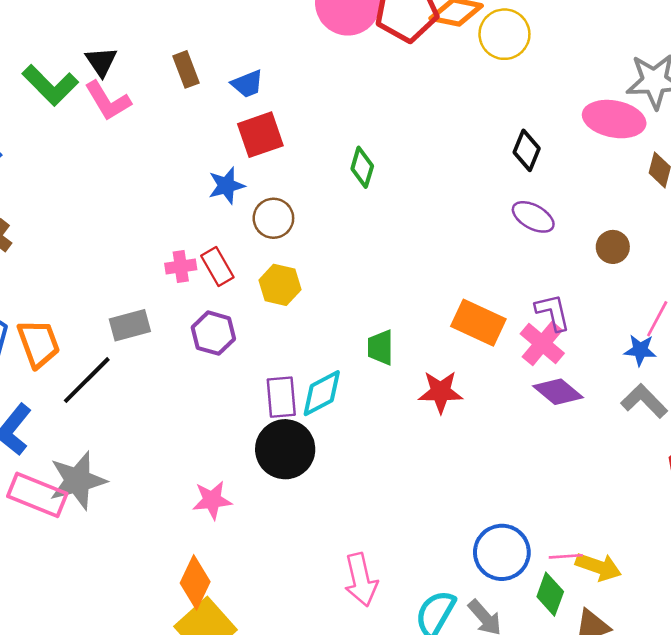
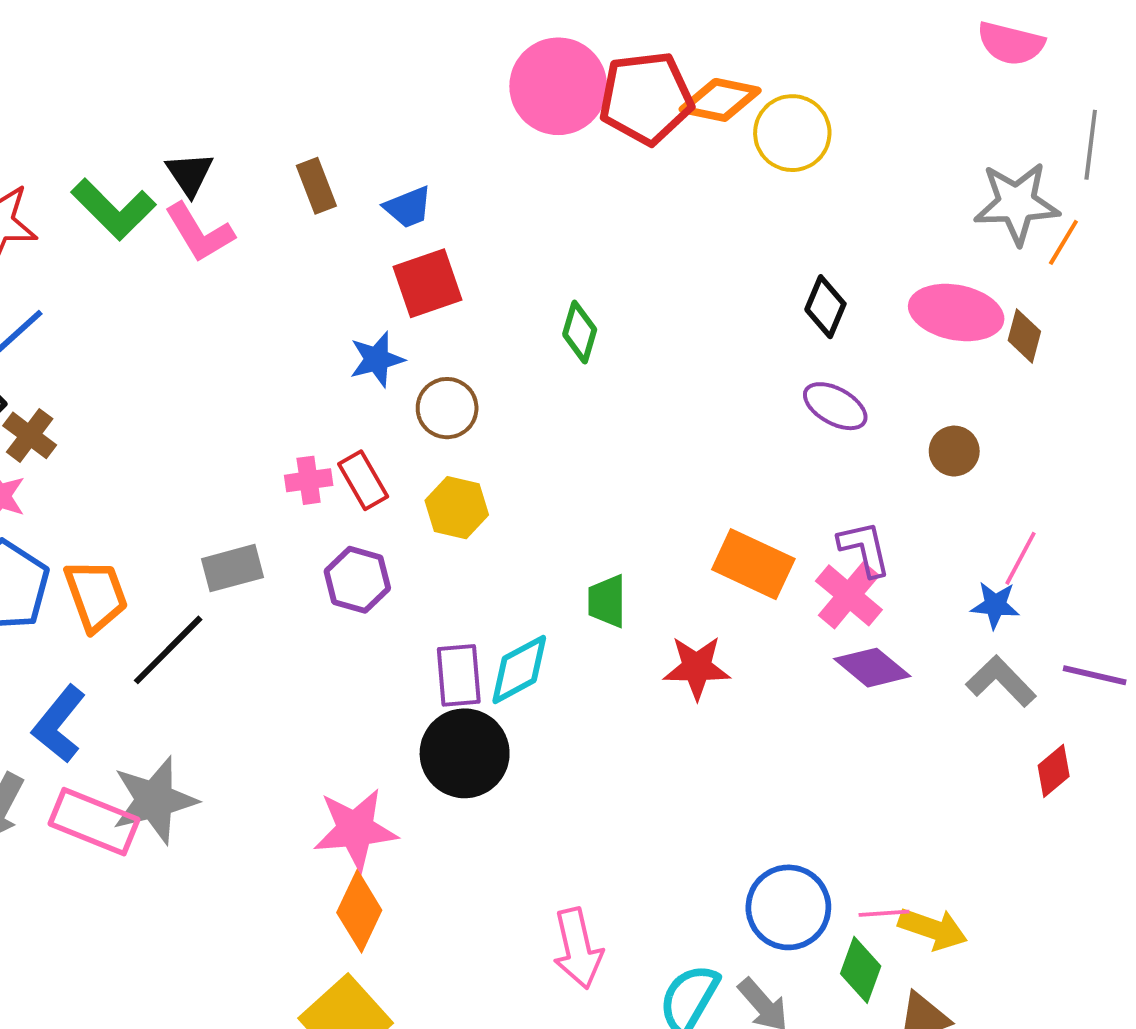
pink ellipse: (614, 119) -> (956, 313), moved
pink star: (212, 500) -> (355, 829), size x1.4
orange diamond: (195, 582) -> (359, 911), moved

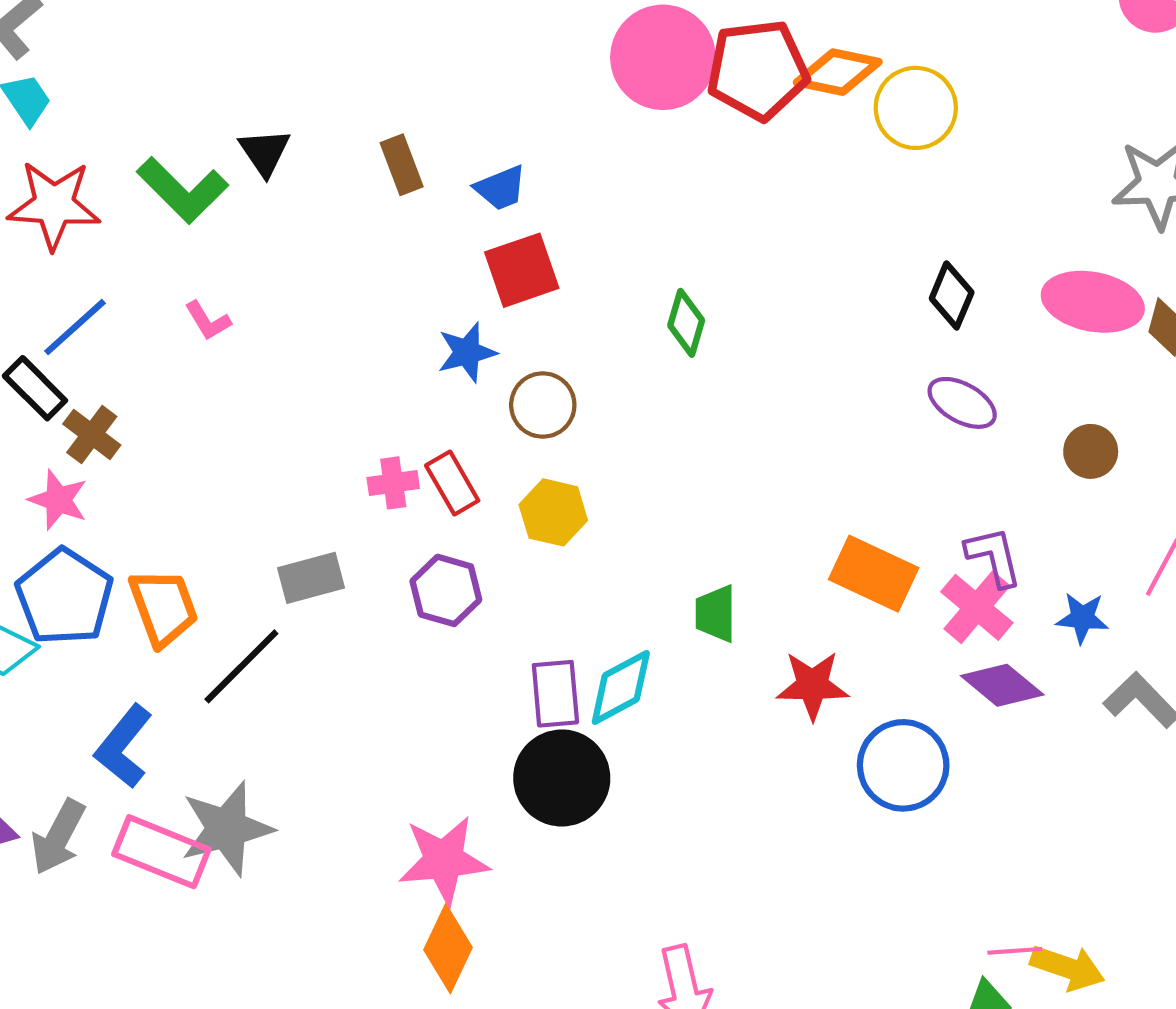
pink L-shape: (199, 233) -> (208, 321), moved, size x0.6
blue star: (995, 605) -> (1082, 618), moved
blue circle: (788, 907) -> (903, 765), moved

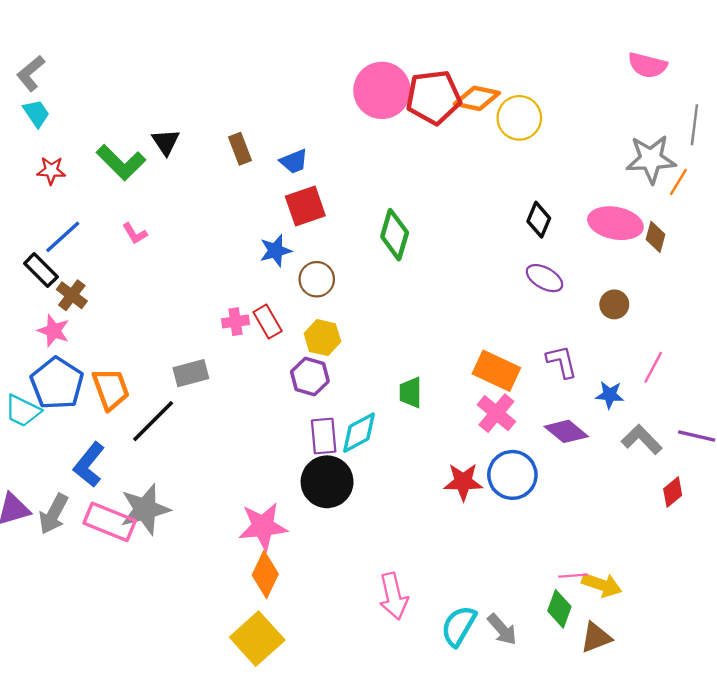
red star: (54, 205) -> (51, 171), size x0.6
green diamond: (686, 323) -> (395, 235), size x1.4
purple hexagon: (446, 590) -> (310, 377), moved
pink cross: (977, 607) -> (496, 413), moved
red star: (813, 685) -> (463, 482), moved

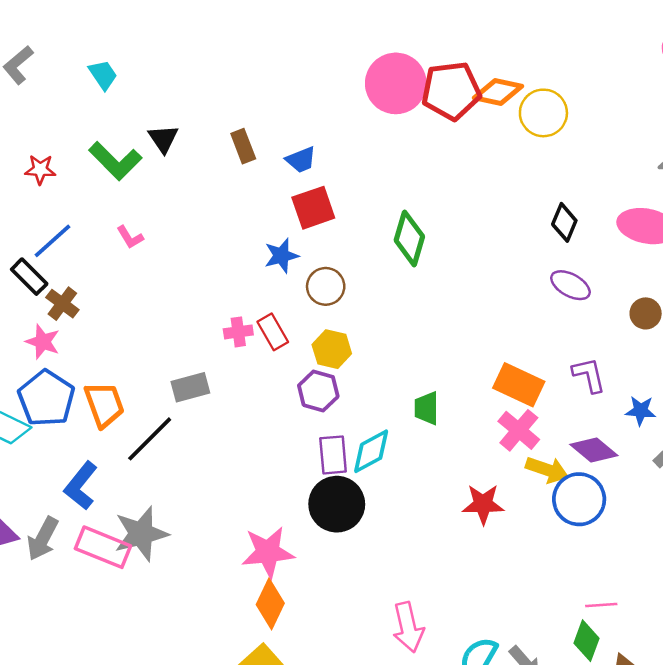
cyan trapezoid: (36, 113) -> (103, 75), moved
blue circle: (512, 475) -> (579, 499), moved
yellow arrow: (602, 585) -> (547, 470), moved

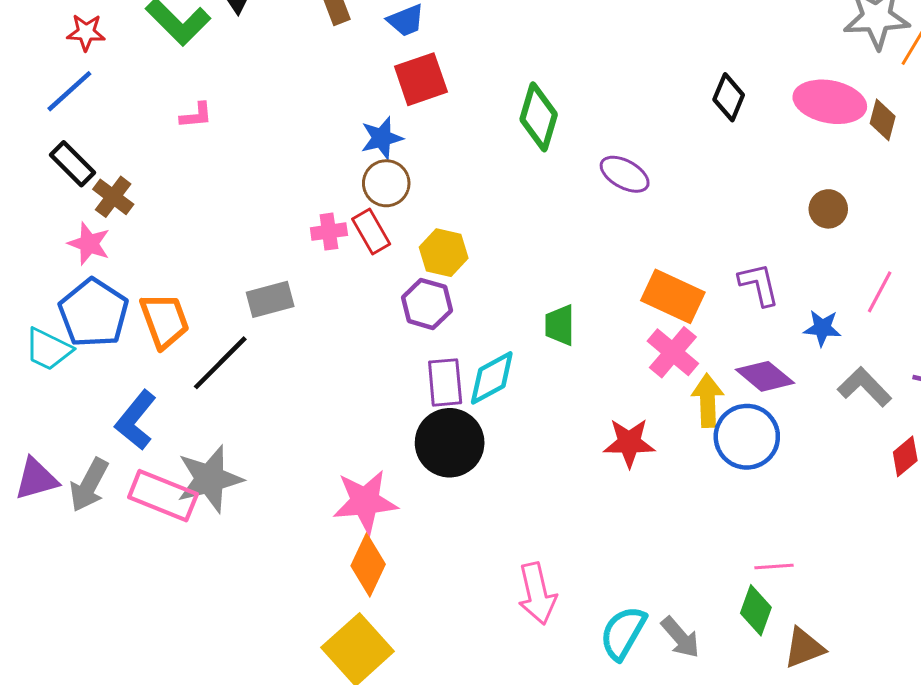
pink L-shape: (130, 237) -> (196, 115), turned -64
blue line: (53, 241) -> (69, 91), moved
purple ellipse: (570, 285) -> (625, 174), moved
brown circle: (326, 286) -> (386, 183), moved
yellow arrow: (547, 470) -> (708, 401), turned -111

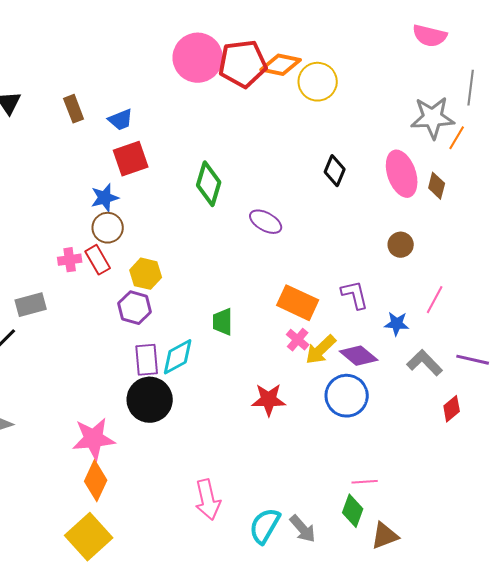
pink ellipse: (830, 102) -> (402, 174), turned 60
pink cross: (673, 352) -> (298, 340), size x0.7
yellow arrow: (708, 401) -> (321, 350), moved, turned -132

